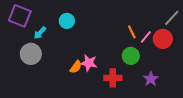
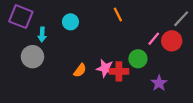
orange line: (132, 32) -> (118, 14), moved
cyan arrow: (40, 33) -> (42, 35), turned -40
pink star: (89, 63) -> (105, 68), moved
red cross: (113, 78) -> (119, 71), moved

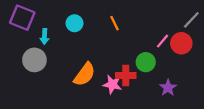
orange line: (118, 14) -> (115, 23), moved
pink star: (105, 68) -> (112, 84), moved
orange semicircle: (80, 70) -> (85, 74), size x1.6

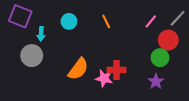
pink line: (162, 41) -> (151, 21), moved
green circle: (146, 62) -> (160, 58), moved

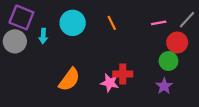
cyan circle: (69, 21) -> (73, 23), size x1.5
pink line: (151, 21) -> (159, 23), turned 40
gray circle: (32, 56) -> (15, 41), moved
orange semicircle: (78, 69) -> (69, 80), moved

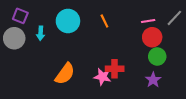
purple square: (21, 17) -> (20, 16), size x0.7
red circle: (177, 42) -> (152, 37), moved

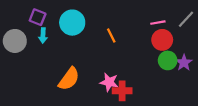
purple square: (20, 16) -> (38, 17), moved
orange line: (104, 21) -> (111, 36), moved
red cross: (115, 69) -> (122, 91), moved
purple star: (153, 80) -> (184, 63), moved

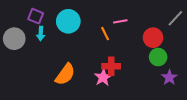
pink line: (158, 23) -> (120, 21), moved
purple star: (184, 63) -> (169, 77), moved
pink star: (109, 82) -> (103, 77), turned 30
red cross: (122, 91) -> (111, 66), moved

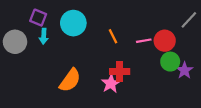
pink line: (120, 21) -> (144, 41), moved
purple star: (169, 77) -> (184, 70), moved

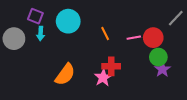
purple star: (184, 70) -> (162, 69), moved

